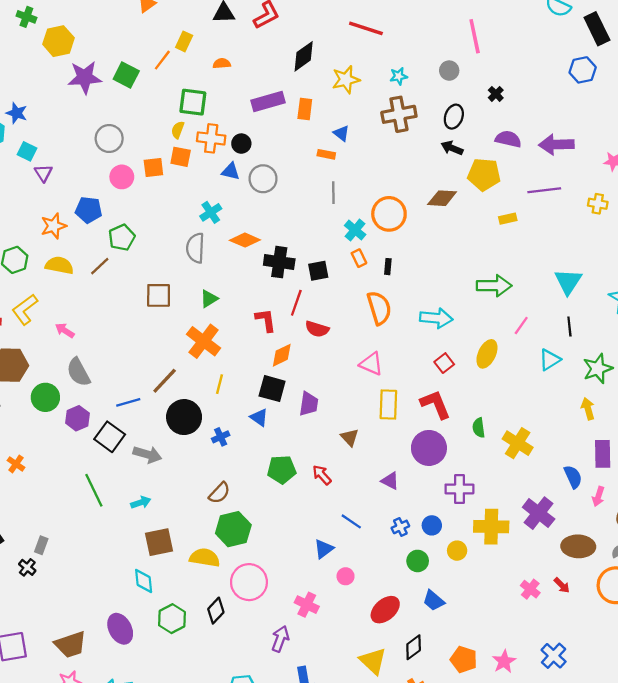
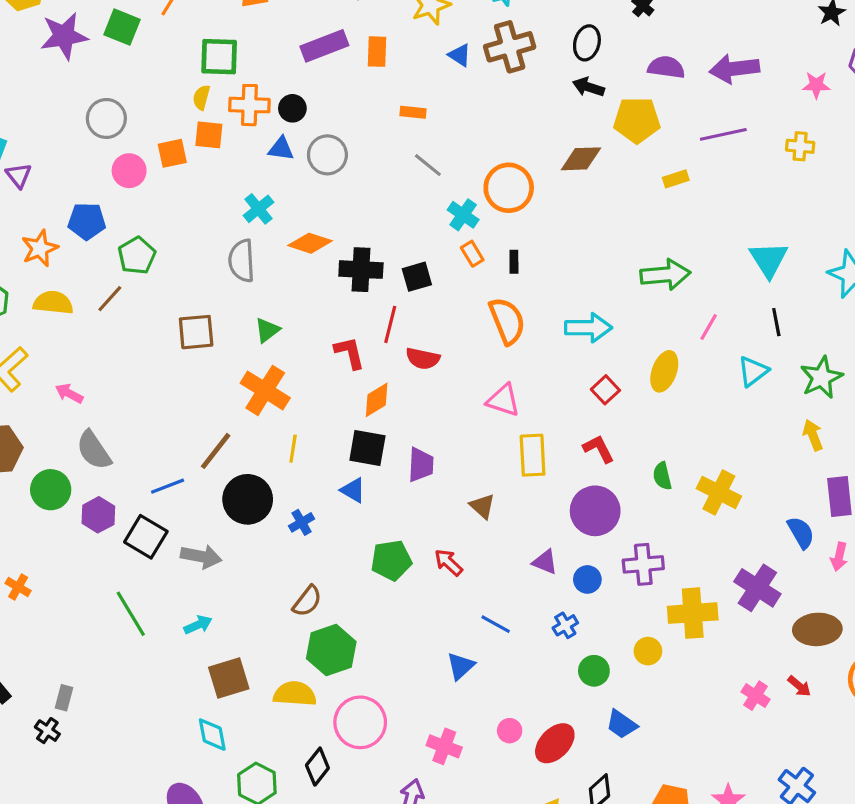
blue triangle: (341, 133) -> (460, 55), moved
gray line: (333, 193) -> (428, 165), turned -45
red L-shape: (435, 404) -> (599, 449), size x0.7
blue circle: (432, 525) -> (587, 579), moved
pink circle: (346, 576) -> (510, 731), moved

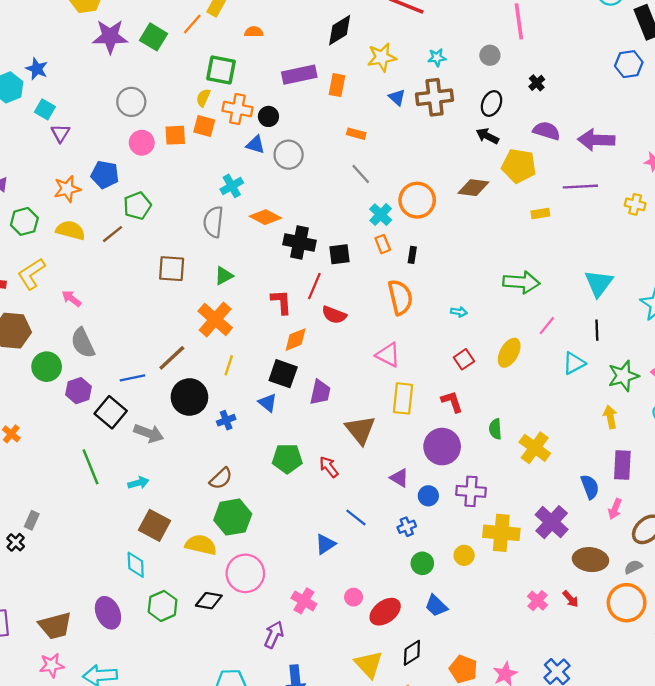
cyan arrow: (588, 328) -> (459, 312), size x0.5
brown triangle: (482, 506) -> (360, 430), size x1.6
brown square: (229, 678) -> (155, 525), turned 36
black diamond: (317, 767) -> (209, 601), turned 52

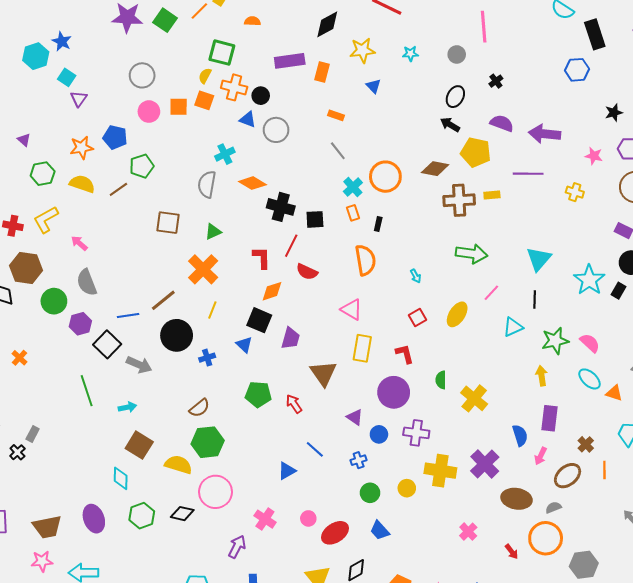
brown cross: (435, 97) -> (459, 200), moved
cyan arrow: (459, 312) -> (416, 276), turned 48
red arrow: (571, 599) -> (512, 552), moved

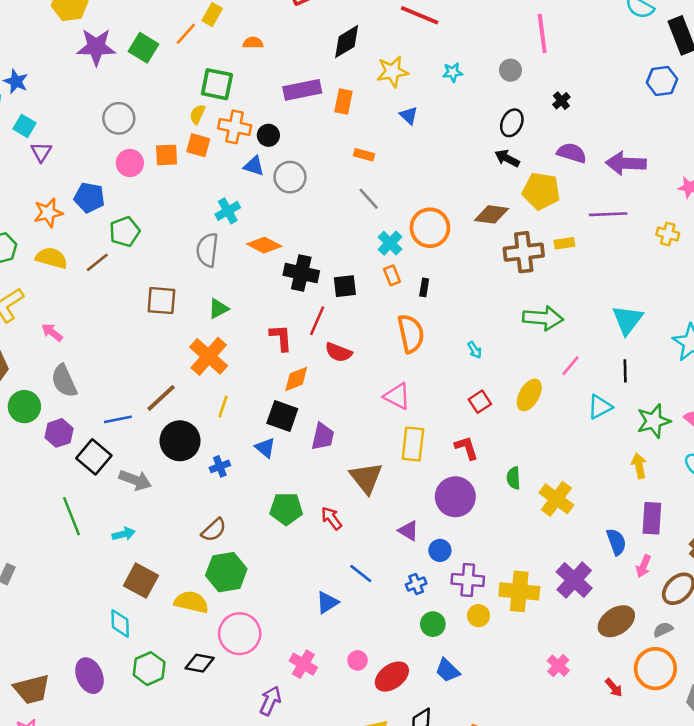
purple cross: (416, 433) -> (468, 580), moved
brown ellipse: (517, 499) -> (616, 621), turned -40

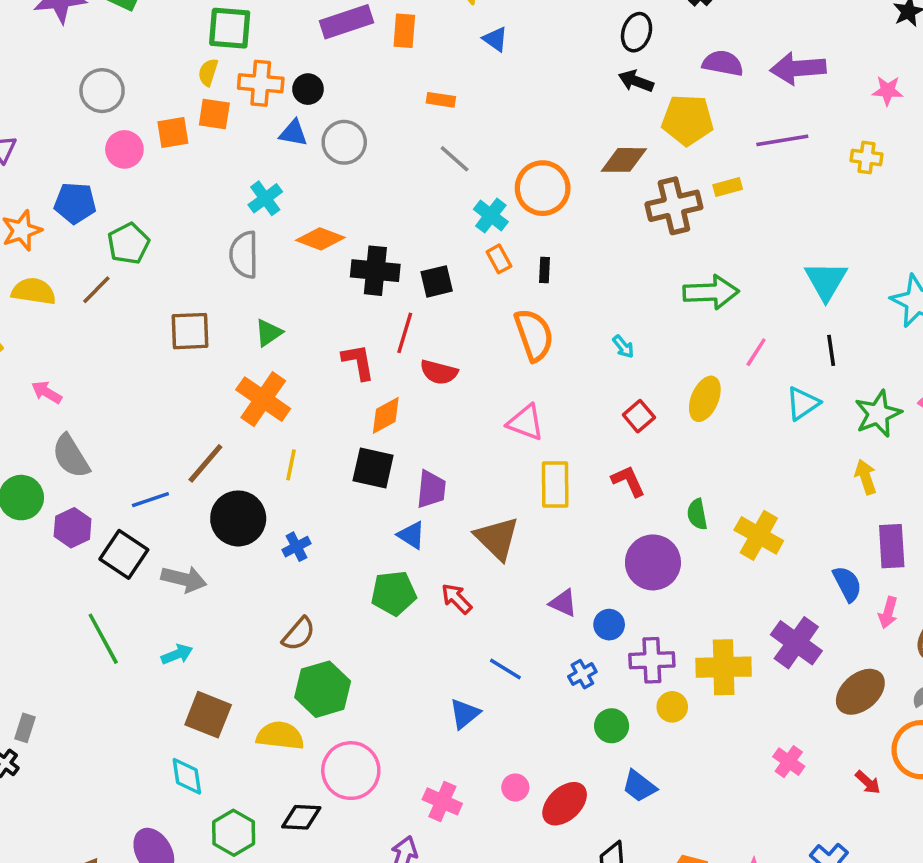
blue triangle: (265, 448) -> (411, 535), moved
purple circle: (455, 497) -> (653, 562), moved

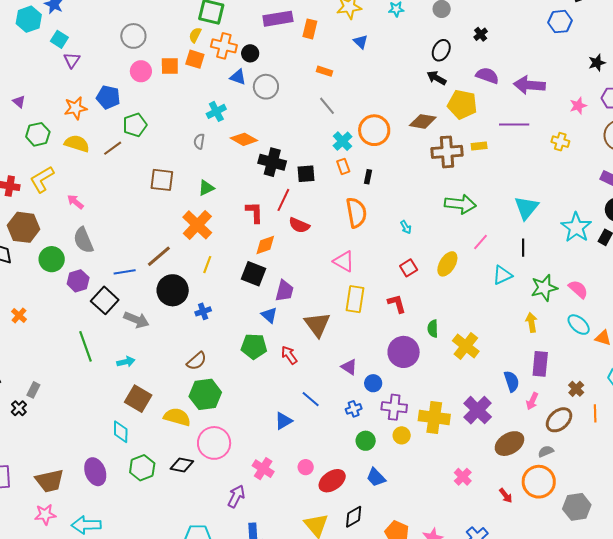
pink star: (888, 91) -> (578, 106), turned -30
gray semicircle: (244, 255) -> (199, 141), size x0.6

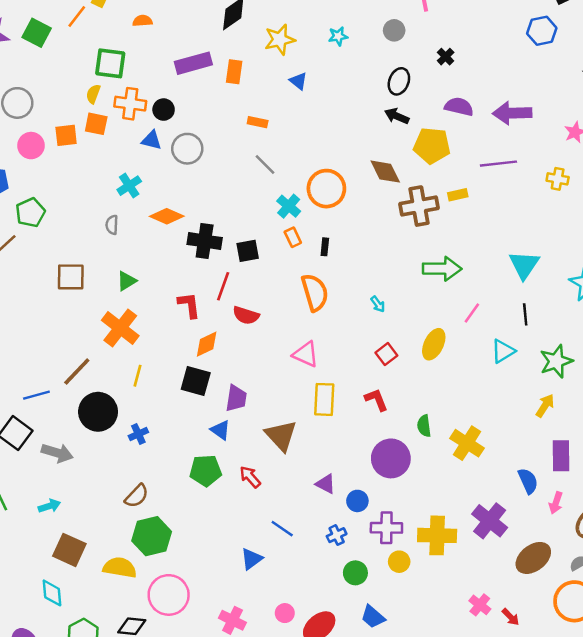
brown diamond: (423, 121) -> (385, 172), turned 60
yellow arrow: (531, 322) -> (545, 406), turned 48
red arrow: (506, 495) -> (511, 617), moved

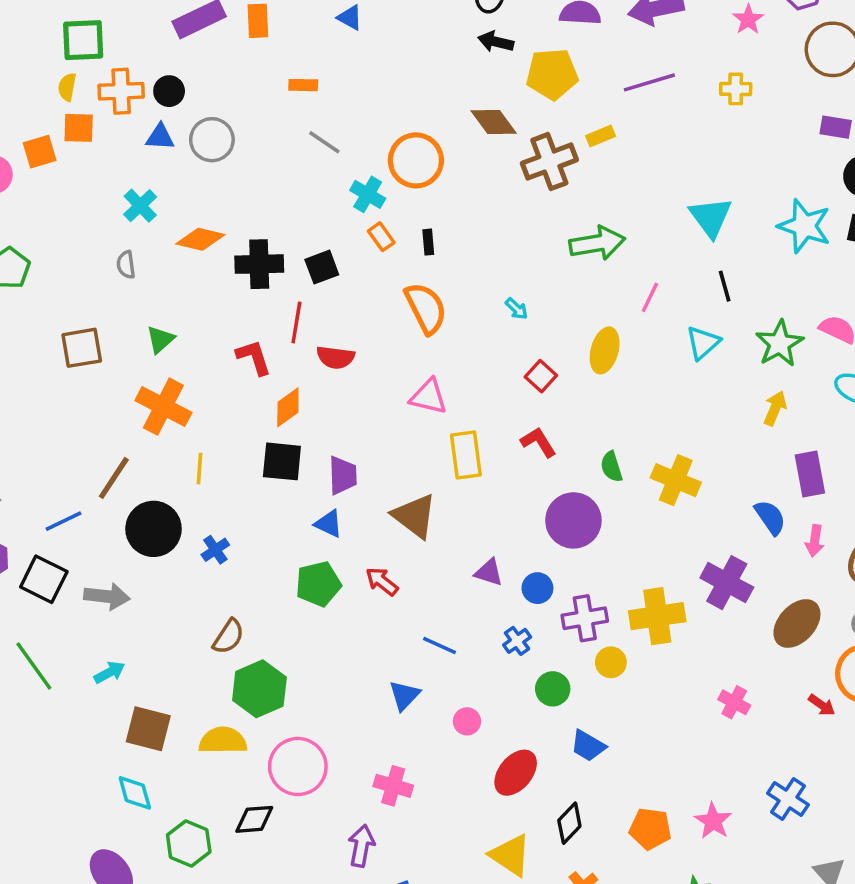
pink circle: (285, 613) -> (467, 721), moved
red arrow: (511, 617) -> (822, 705), moved

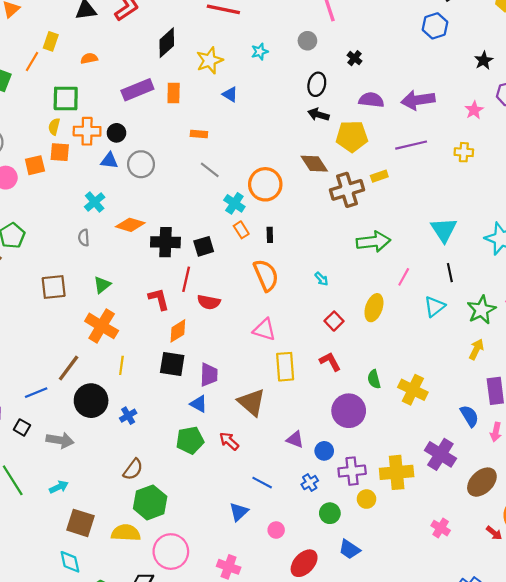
black square: (44, 579) -> (22, 427), size x0.6

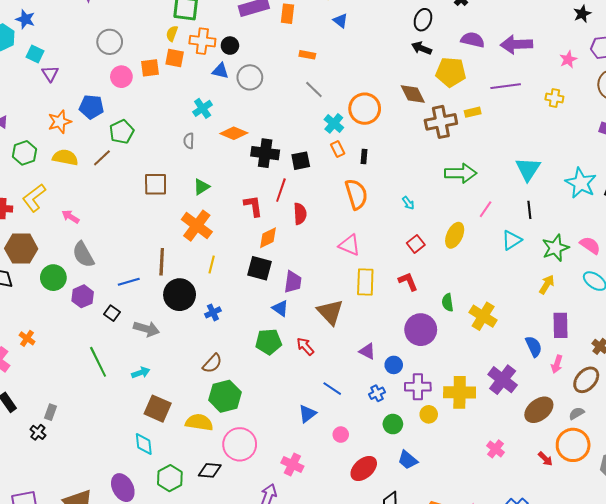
red semicircle: (209, 302) -> (300, 214), turned -110
brown line: (69, 368) -> (162, 262), turned -40

